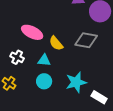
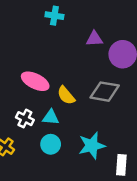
white cross: (17, 57) -> (25, 119), moved
white rectangle: (99, 97) -> (121, 165), turned 63

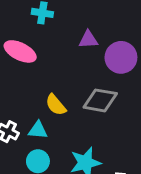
pink ellipse: (35, 81) -> (20, 51), moved

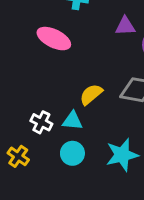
yellow semicircle: (56, 105) -> (91, 94), turned 90

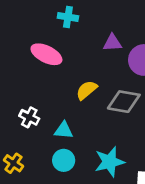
yellow semicircle: (91, 94) -> (87, 90), moved
white cross: (41, 122) -> (29, 117), moved

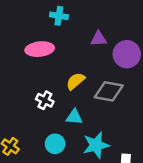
pink ellipse: (46, 54) -> (40, 49), turned -32
white cross: (29, 117) -> (45, 100), moved
cyan triangle: (64, 130) -> (74, 117), moved

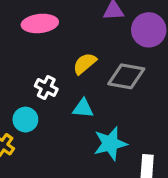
cyan circle: (55, 144) -> (25, 120), moved

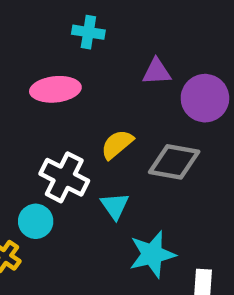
white cross: (46, 88) -> (64, 177), size x1.5
cyan triangle: (83, 108) -> (115, 206), turned 50

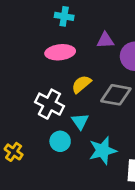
pink ellipse: (55, 89) -> (60, 52), moved
cyan circle: (36, 221) -> (60, 141), moved

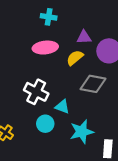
yellow semicircle: (81, 84) -> (75, 58), moved
cyan triangle: (80, 121) -> (62, 107), turned -35

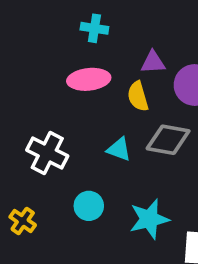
yellow semicircle: (75, 58) -> (138, 96), turned -66
white cross: (36, 92) -> (47, 153), moved
cyan triangle: (62, 107) -> (119, 149), moved

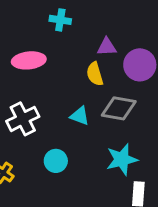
pink ellipse: (89, 79) -> (29, 60), moved
white cross: (47, 153) -> (23, 119), turned 36
cyan star: (149, 219) -> (122, 159), moved

